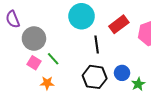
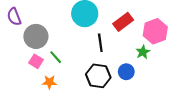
green star: (138, 84) -> (143, 52), moved

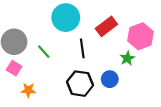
green line: (56, 57) -> (44, 52), moved

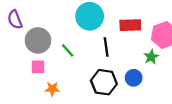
red rectangle: (106, 26) -> (130, 25), turned 35
pink square: (14, 68) -> (38, 67), turned -32

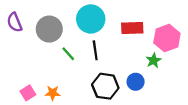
gray circle: (38, 40) -> (49, 29), moved
black line: (106, 47) -> (95, 50), moved
pink square: (38, 67) -> (28, 93), moved, turned -32

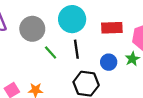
blue circle: (136, 82) -> (109, 62), moved

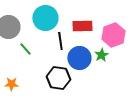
black line: (76, 49) -> (60, 41), moved
blue circle: (109, 62) -> (79, 58), size x1.5

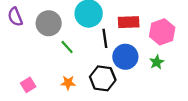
green star: (101, 55) -> (157, 62), moved
orange star: (11, 84) -> (68, 83), moved

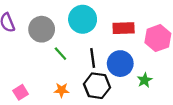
black line: (105, 38) -> (93, 58), moved
green star: (157, 62) -> (145, 80), moved

